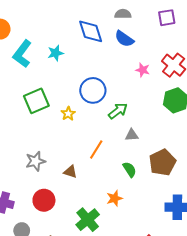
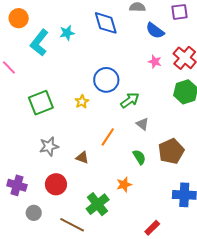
blue semicircle: (124, 39) -> (155, 31), moved
cyan star: (55, 53) -> (67, 33), moved
green square: (36, 101) -> (41, 103), moved
gray triangle: (132, 135) -> (142, 124), turned 40

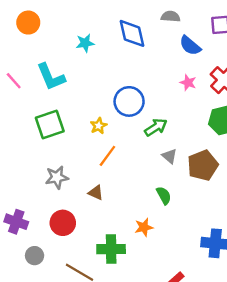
cyan L-shape: (39, 43) -> (51, 77), moved, turned -64
orange line: (108, 137) -> (107, 156), moved
brown pentagon: (171, 151) -> (203, 165), moved
green cross: (98, 204) -> (111, 249), turned 35

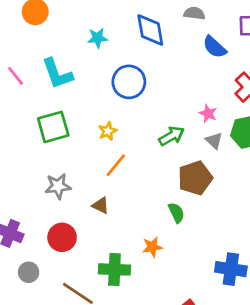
pink star: (188, 83) -> (208, 113), moved
blue circle: (129, 101) -> (129, 82), moved
gray triangle: (170, 156) -> (214, 141), moved
brown pentagon: (203, 165) -> (195, 178), moved

